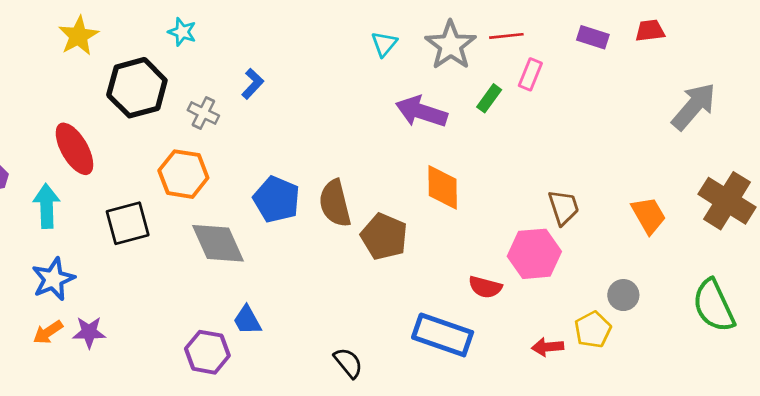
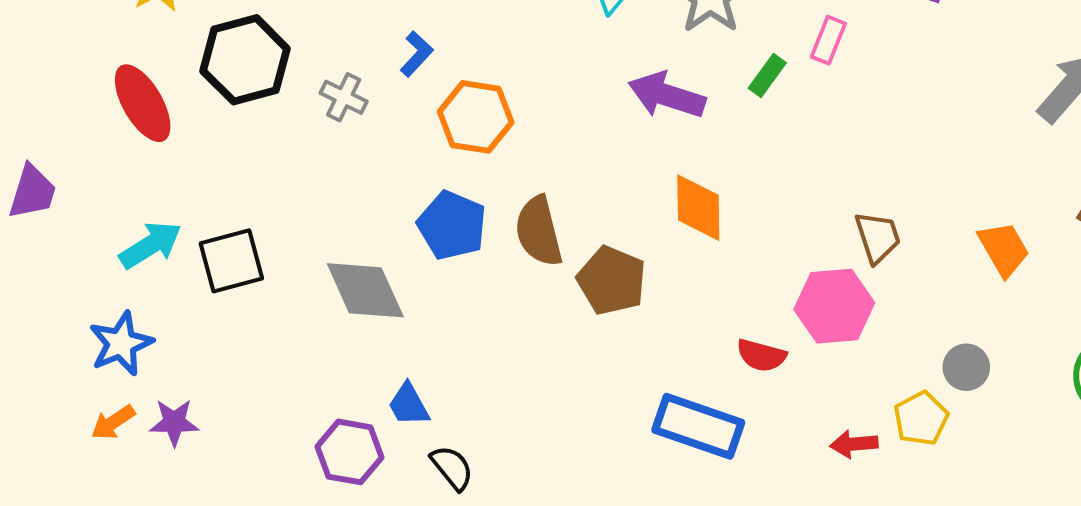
red ellipse: (74, 149) -> (143, 103), moved
orange hexagon: (183, 174) -> (476, 117), moved
cyan arrow: (47, 206) -> (150, 245), moved, turned 60
black semicircle: (348, 363) -> (452, 468), moved

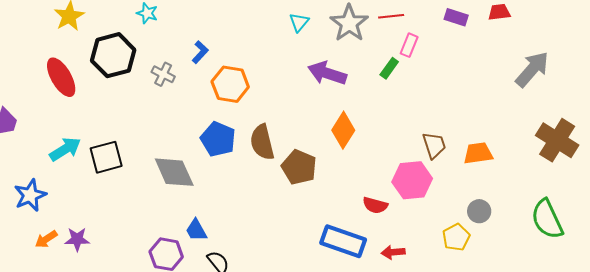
green rectangle: (767, 76) -> (389, 68), moved
orange diamond: (698, 208) -> (343, 130), turned 33
orange trapezoid: (1004, 249) -> (478, 153), moved, turned -68
blue star: (121, 344) -> (30, 195), moved
red arrow: (854, 444) -> (393, 252), moved

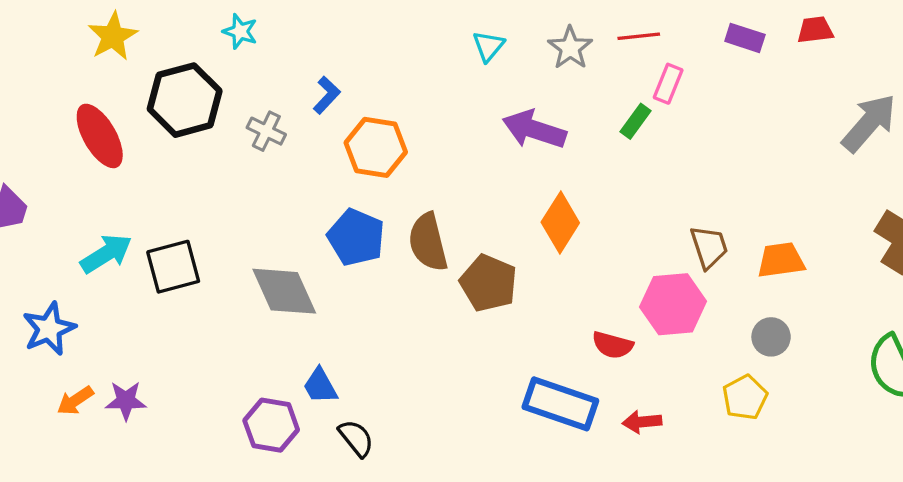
gray star: (349, 23) -> (570, 48), size x0.7
gray circle: (479, 211) -> (771, 337), moved

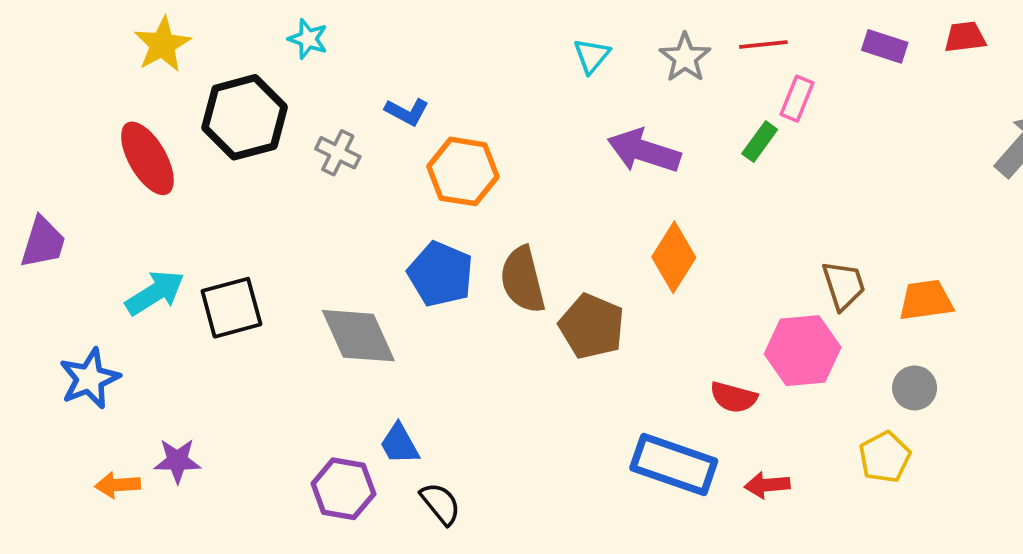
blue L-shape: (327, 95) -> (407, 112), turned 75
orange arrow: (75, 401) -> (118, 485), moved, turned 30

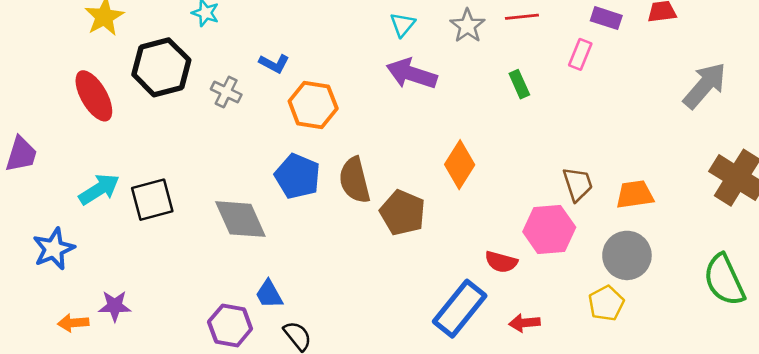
pink rectangle: (797, 99) -> (580, 54), moved
green rectangle: (760, 142) -> (519, 84), turned -60
purple arrow: (644, 151) -> (412, 74), moved
gray circle: (915, 388) -> (627, 255), size x1.6
blue rectangle: (674, 464) -> (460, 309), turned -70

